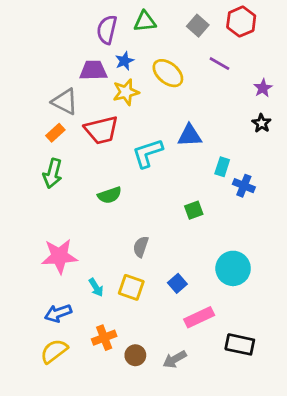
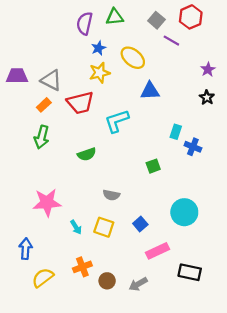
purple line: (219, 64) -> (171, 41), moved
purple trapezoid: (93, 70) -> (17, 76), moved
blue triangle: (190, 135) -> (150, 91), moved
gray semicircle: (141, 247) -> (111, 195), turned -98
blue arrow: (58, 313) -> (26, 249), moved, turned 114

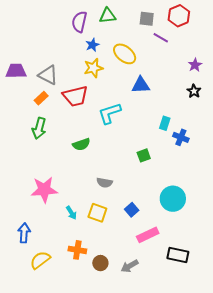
gray square: (156, 20) -> (147, 19), turned -35
orange cross: (82, 267) -> (77, 250), turned 30

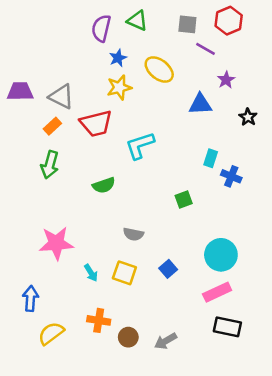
green triangle: (108, 16) -> (137, 21), turned 30
purple star: (195, 65) -> (226, 80), moved
blue triangle: (141, 85) -> (200, 104), moved
pink rectangle: (148, 235) -> (217, 292), moved

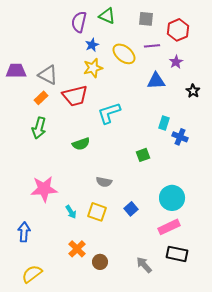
red hexagon: (229, 21) -> (178, 30), moved
purple line: (205, 49) -> (152, 46), moved, turned -35
orange cross: (99, 320) -> (77, 249), turned 36
yellow semicircle: (51, 333) -> (32, 274), moved
gray arrow: (166, 341) -> (144, 265), moved, turned 78

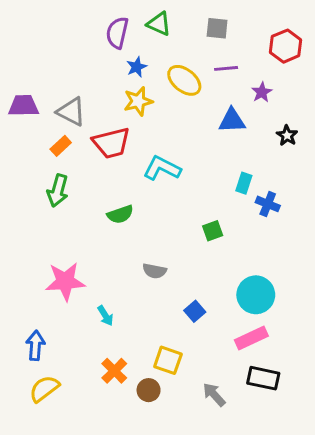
red hexagon: (178, 30) -> (286, 46), moved
cyan L-shape: (109, 113) -> (162, 168), turned 45
yellow square: (97, 212) -> (168, 360), moved
yellow semicircle: (32, 274) -> (44, 389), moved

